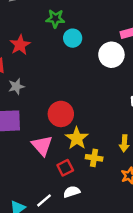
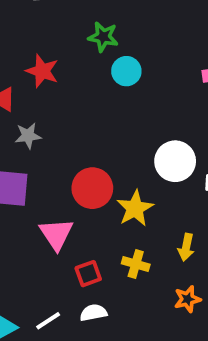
red star: (20, 45) -> (42, 71), turned -30
white circle: (111, 55) -> (175, 161), moved
yellow star: (77, 138) -> (135, 208), moved

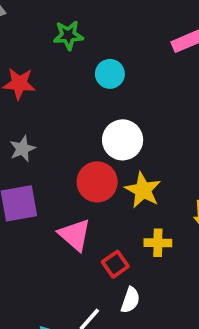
cyan circle: (126, 71) -> (110, 74), moved
white circle: (175, 161) -> (123, 140), moved
white semicircle: (93, 313) -> (130, 300), turned 135

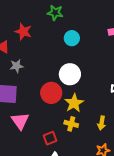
pink triangle: (75, 235) -> (20, 121), moved
yellow cross: (158, 243) -> (71, 124), moved

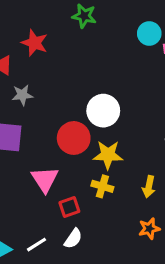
cyan circle: (72, 38) -> (149, 33), moved
yellow star: (74, 103) -> (108, 155), turned 30
pink triangle: (20, 121) -> (45, 179), moved

